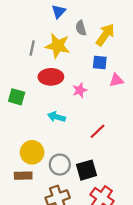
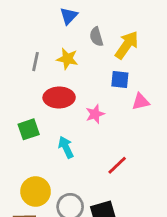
yellow star: (58, 46) -> (67, 59), size x0.7
green square: (17, 97) -> (29, 129), moved, turned -35
cyan arrow: (56, 117) -> (66, 147), turned 49

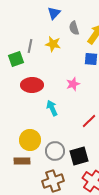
red ellipse: (59, 97) -> (32, 85), moved
green square: (29, 129) -> (16, 59), moved

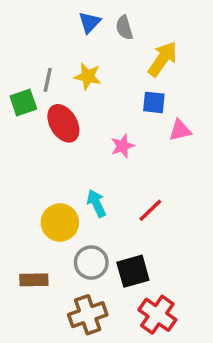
gray semicircle: (74, 28) -> (124, 28), moved
red ellipse: (32, 85) -> (63, 123), moved, turned 60
cyan arrow: (52, 108) -> (96, 203), moved
yellow circle: (30, 140) -> (60, 223), moved

